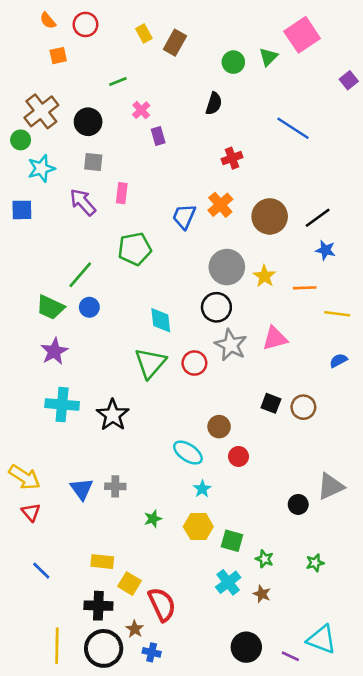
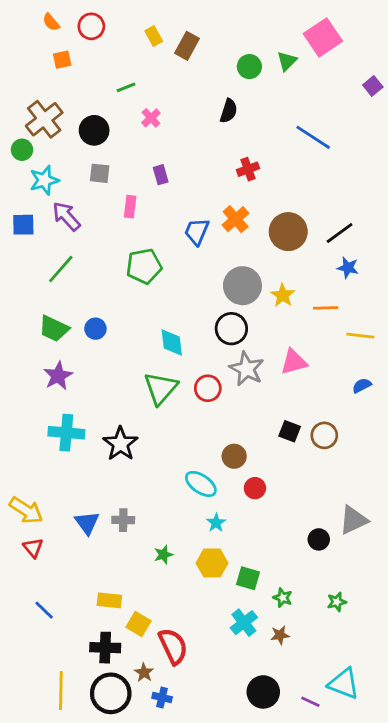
purple rectangle: (158, 136) -> (161, 175), moved
purple arrow: (83, 202) -> (66, 216), moved
green line: (80, 275) -> (61, 269), moved
brown star: (262, 594) -> (280, 635), turned -30

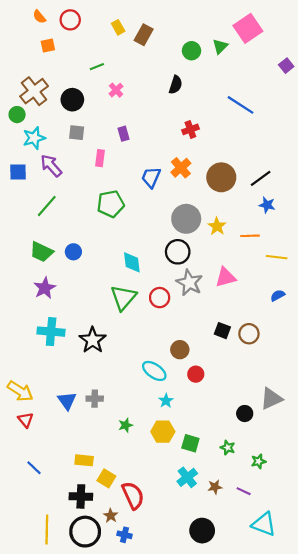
green star: (283, 598) -> (228, 448), moved
purple line: (310, 702) -> (244, 491), moved

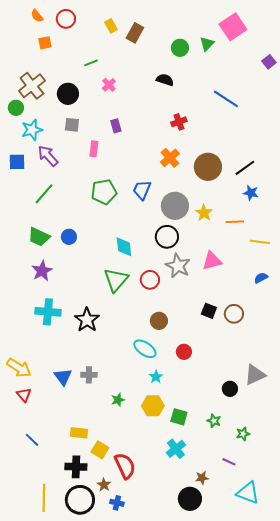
black semicircle: (176, 85) -> (165, 80), turned -90
blue trapezoid: (151, 177) -> (142, 190), moved
brown circle: (180, 350) -> (159, 321), moved
brown star: (215, 487) -> (202, 478), moved

